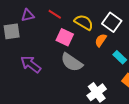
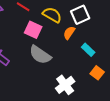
white square: (112, 22) -> (80, 15), turned 30

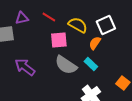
pink square: (33, 30) -> (59, 40), turned -30
cyan rectangle: (88, 50) -> (91, 64), moved

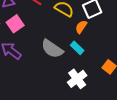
pink square: (59, 40) -> (15, 24), moved, turned -30

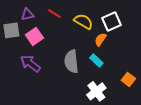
gray semicircle: (52, 49) -> (71, 61), turned 50

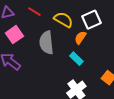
gray semicircle: (71, 61) -> (46, 43), moved

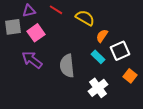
white square: (91, 20) -> (120, 51), moved
gray semicircle: (46, 43) -> (67, 66), moved

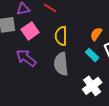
yellow semicircle: (85, 18) -> (61, 36), moved, turned -120

